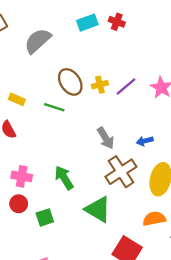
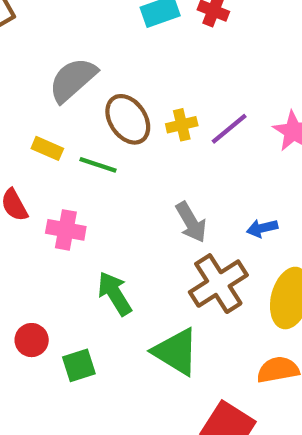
gray semicircle: (38, 41) -> (73, 80), moved
yellow rectangle: (17, 99) -> (47, 148), moved
pink cross: (22, 176) -> (66, 230), moved

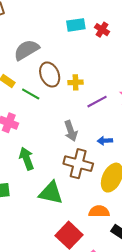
purple line: (229, 129) -> (97, 102), moved
brown cross: (218, 284) -> (78, 164), turned 36
green triangle: (176, 352) -> (51, 193), turned -30

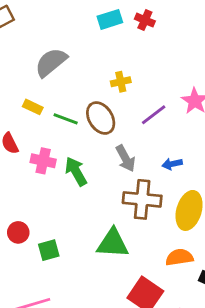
brown ellipse: (50, 75) -> (101, 118), moved
yellow cross: (76, 82) -> (121, 82), moved
green arrow: (27, 159) -> (76, 171), moved

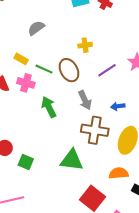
gray semicircle: (51, 62) -> (36, 28), size x0.7
pink cross: (43, 161) -> (26, 83), moved
green square: (49, 250) -> (26, 162), turned 35

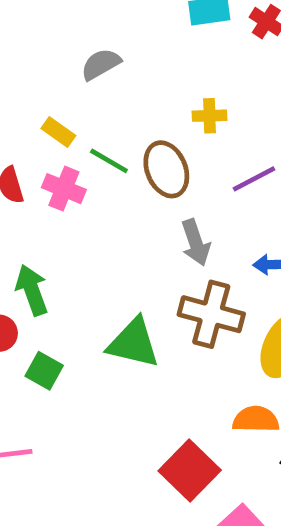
green arrow: (49, 107) -> (32, 290), moved
green triangle: (72, 160) -> (133, 343), moved

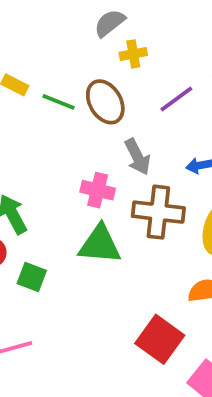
gray semicircle: (101, 64) -> (110, 23), moved
pink cross: (64, 189) -> (98, 190), moved

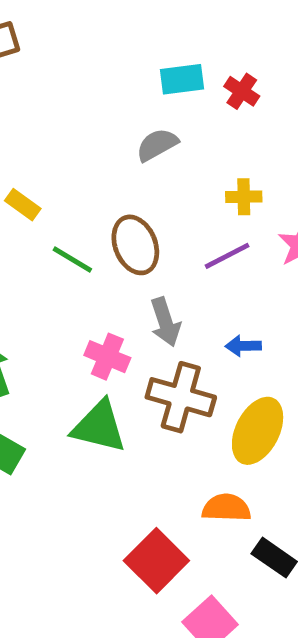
yellow cross: (133, 54) -> (244, 197), moved
green line: (58, 102) -> (72, 259), moved

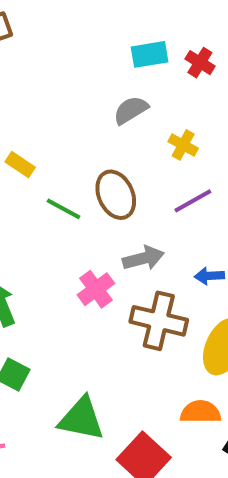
yellow cross: (244, 197) -> (183, 145), moved, turned 32
gray arrow: (165, 322) -> (143, 258), turned -84
pink cross: (107, 357) -> (96, 289), turned 33
green triangle: (99, 427) -> (81, 419), moved

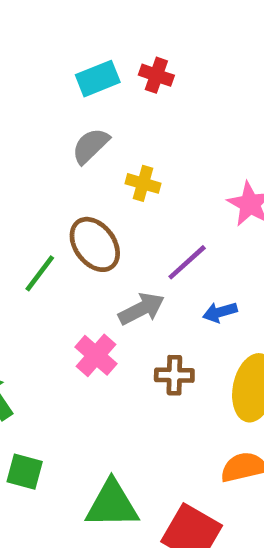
yellow cross: (183, 145) -> (143, 183), moved
purple line: (193, 201) -> (187, 262), moved
green line: (64, 209) -> (40, 273), turned -69
brown cross: (159, 321) -> (174, 375), size x0.6

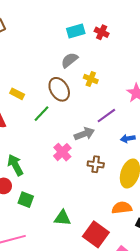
brown ellipse: (95, 244) -> (59, 89), moved
blue arrow: (220, 312) -> (128, 139), moved
green triangle: (112, 504) -> (62, 218), size x0.7

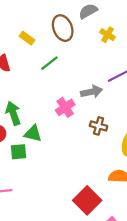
brown ellipse: (59, 89) -> (63, 28), moved
green square: (26, 200) -> (19, 152), turned -35
green triangle: (62, 218) -> (33, 134), moved

